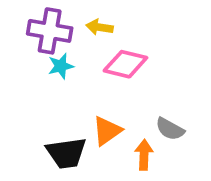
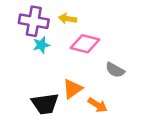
gray semicircle: (170, 129) -> (115, 70), moved
orange arrow: (144, 155) -> (98, 105), turned 120

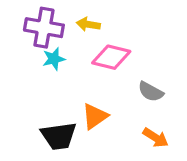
orange arrow: (98, 105) -> (156, 138), moved

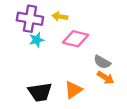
orange triangle: (95, 116) -> (73, 90), moved
orange arrow: (156, 138) -> (106, 78), moved

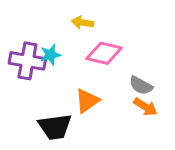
purple cross: (30, 19) -> (27, 61), moved
orange triangle: (73, 90) -> (87, 101), moved

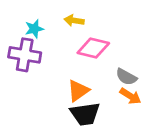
cyan star: (50, 55) -> (34, 29), moved
black trapezoid: (55, 127) -> (85, 114), moved

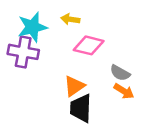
cyan star: (34, 29) -> (32, 27), size x1.6
black trapezoid: (85, 114) -> (81, 108), turned 100

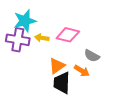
yellow arrow: (70, 19) -> (42, 38), moved
orange arrow: (124, 91) -> (82, 71), moved

